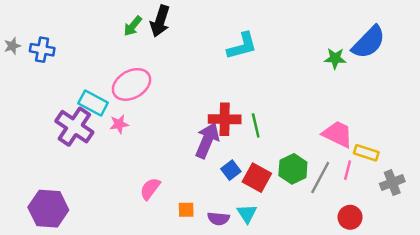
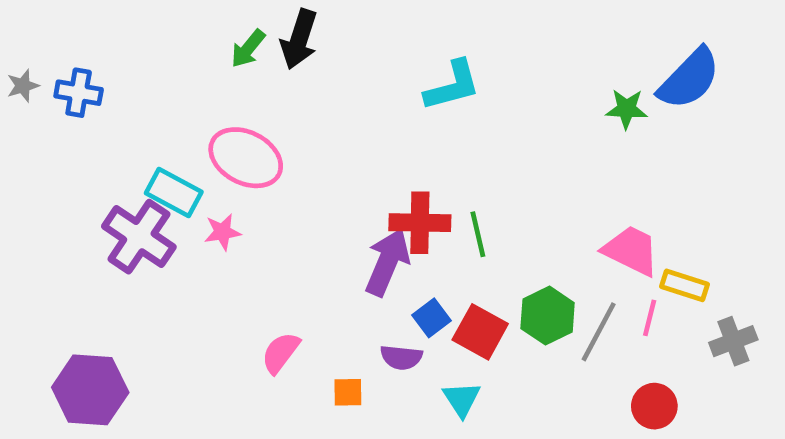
pink ellipse: (131, 84) -> (246, 158), turned 57
purple semicircle: (218, 219) -> (401, 357), moved

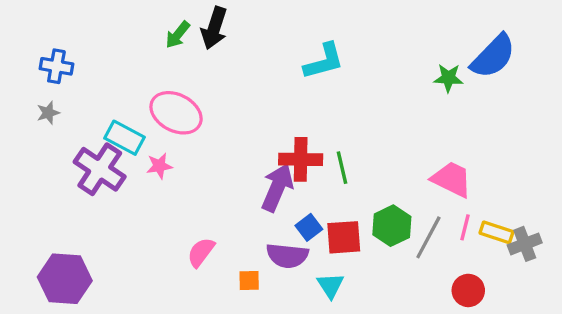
gray star: (23, 86) -> (48, 113), moved
yellow rectangle: (685, 285) -> (497, 232), moved
red square: (480, 332) -> (344, 237), turned -33
purple semicircle: (401, 357) -> (287, 256), size x1.4

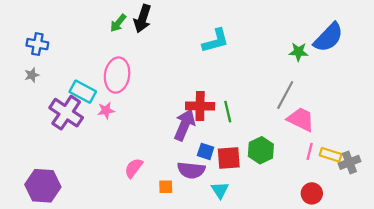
pink ellipse: (176, 113) -> (117, 75), turned 72
blue square: (309, 227) -> (206, 151), turned -35
gray line: (428, 237) -> (285, 95), moved

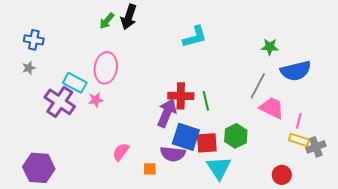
blue semicircle: (328, 37) -> (296, 71), moved, turned 32
blue square: (206, 151) -> (186, 137), size x1.8
pink line: (310, 151) -> (299, 121), moved
cyan triangle: (220, 190) -> (219, 168), moved, size x1.5

